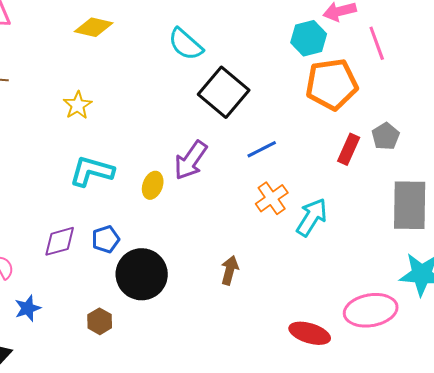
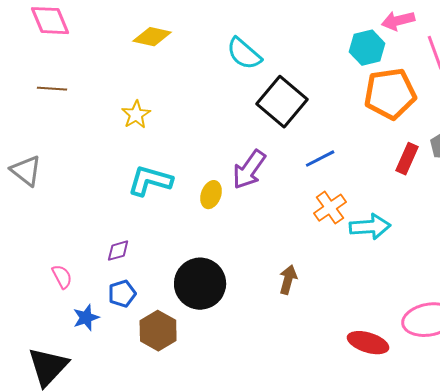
cyan arrow: (312, 217) -> (370, 227), turned 54
blue pentagon: (106, 239) -> (122, 294), moved
purple diamond: (60, 241) -> (118, 251), size x0.7
brown hexagon: (100, 321) -> (158, 331), size x1.5

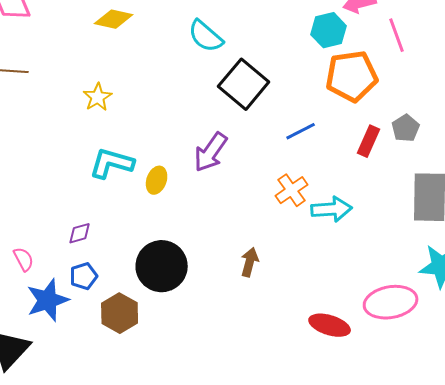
blue line: (320, 159) -> (301, 131), moved
yellow ellipse: (211, 195) -> (157, 180), moved
blue star: (86, 318) -> (48, 300), size x1.6

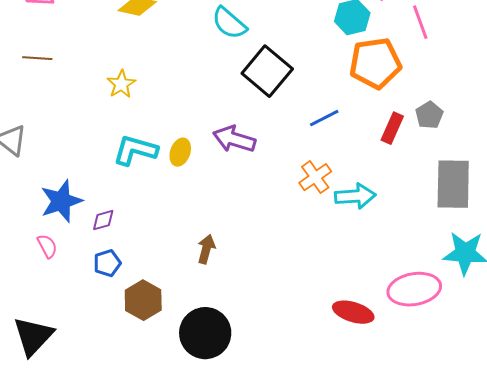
purple arrow: (211, 152) -> (234, 139), turned 72
yellow ellipse: (157, 180) -> (180, 152), moved
brown arrow: (250, 262) -> (206, 249), moved
black circle: (162, 266) -> (205, 333), moved
blue star: (48, 300) -> (61, 201), moved

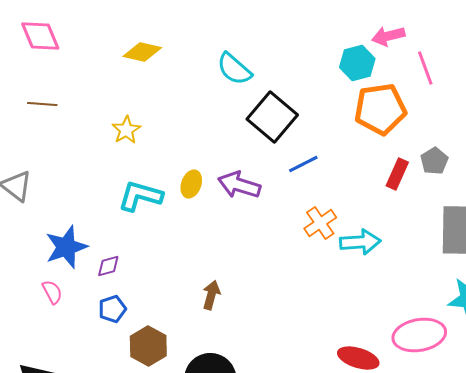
blue line: (324, 118) -> (303, 164), moved
yellow ellipse: (180, 152) -> (191, 184), moved

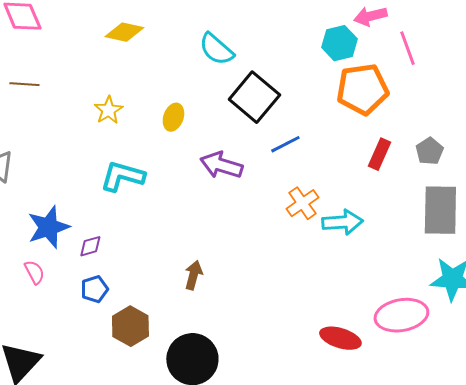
gray pentagon: (434, 161) -> (429, 151), moved
yellow ellipse: (191, 184) -> (173, 117), moved

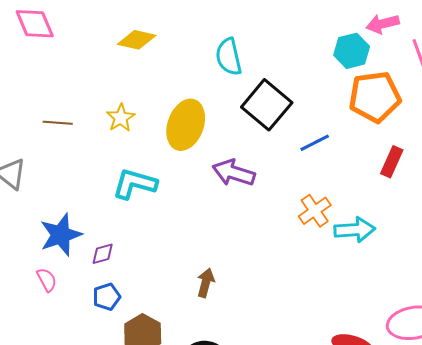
cyan semicircle: (216, 49) -> (229, 57), turned 36
brown line: (24, 84) -> (58, 123), moved
yellow ellipse: (173, 117) -> (186, 125), size x1.8
blue line: (285, 144) -> (315, 143), moved

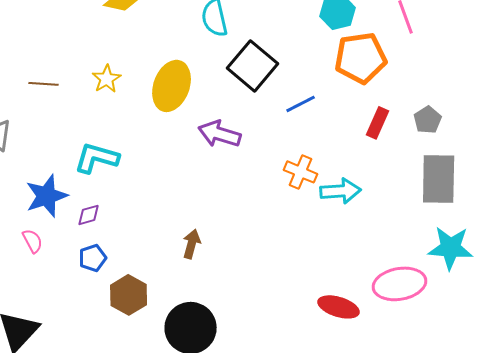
cyan L-shape: (135, 184) -> (97, 158), moved
orange cross: (315, 211) -> (301, 172), turned -32

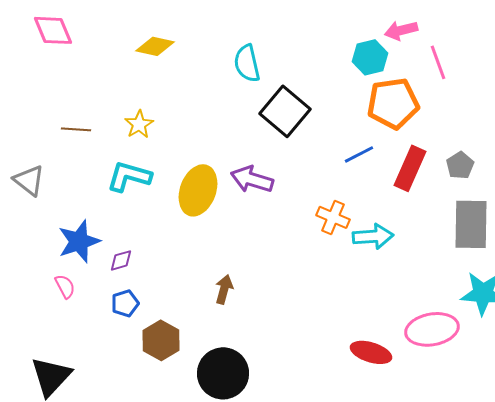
yellow ellipse: (172, 86) -> (198, 190), moved
blue line: (301, 104) -> (359, 154), moved
red rectangle: (378, 123) -> (410, 168), size x1.4
cyan L-shape: (97, 158) -> (129, 176), moved

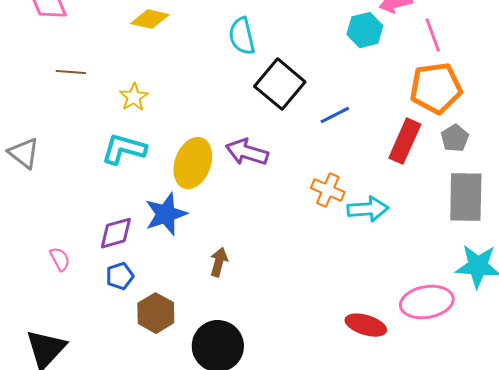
orange pentagon: (393, 103) -> (436, 88), moved
brown line: (76, 129) -> (71, 72), moved
blue line: (359, 154) -> (335, 115), moved
blue star: (79, 241) -> (166, 214), moved
purple diamond: (121, 260) -> (116, 233), size x1.5

